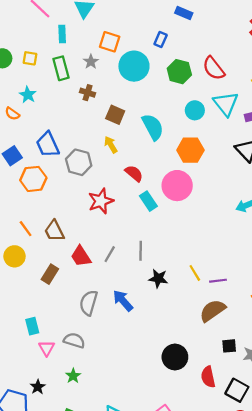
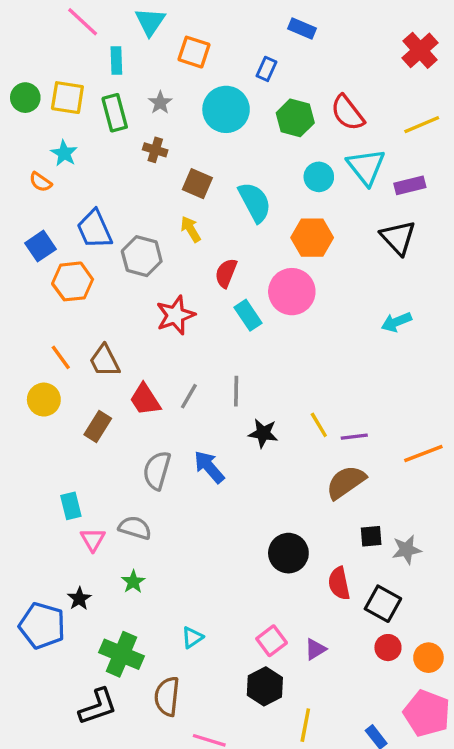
orange square: (110, 42) -> (194, 52), moved
yellow square: (30, 58) -> (67, 98), size x1.5
red semicircle: (134, 173) -> (226, 273), turned -108

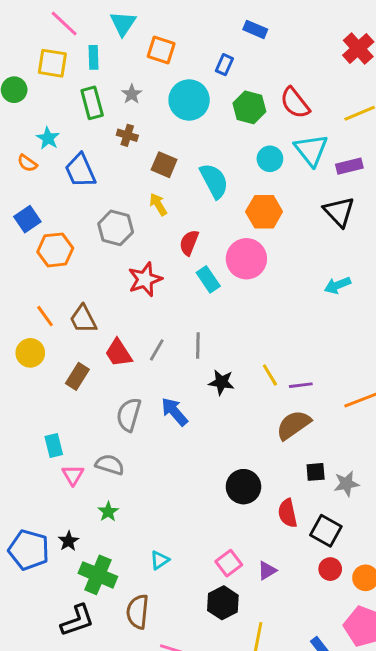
yellow square: (67, 98) -> (52, 63), moved
blue trapezoid: (94, 229) -> (80, 171), moved
black star: (79, 599) -> (69, 541), moved

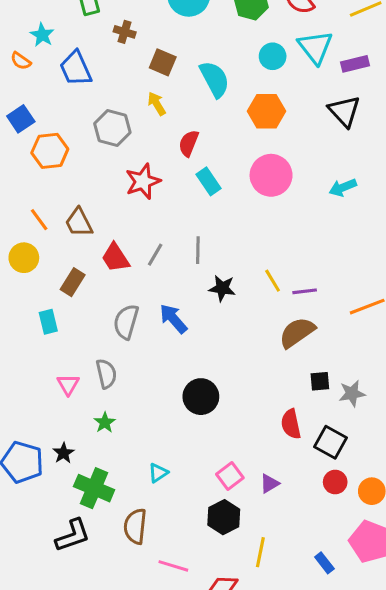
pink circle: (246, 259) -> (271, 175), moved
cyan rectangle: (54, 446) -> (48, 322), moved
gray semicircle: (110, 465) -> (106, 374), turned 60
black circle: (243, 487) -> (201, 397), moved

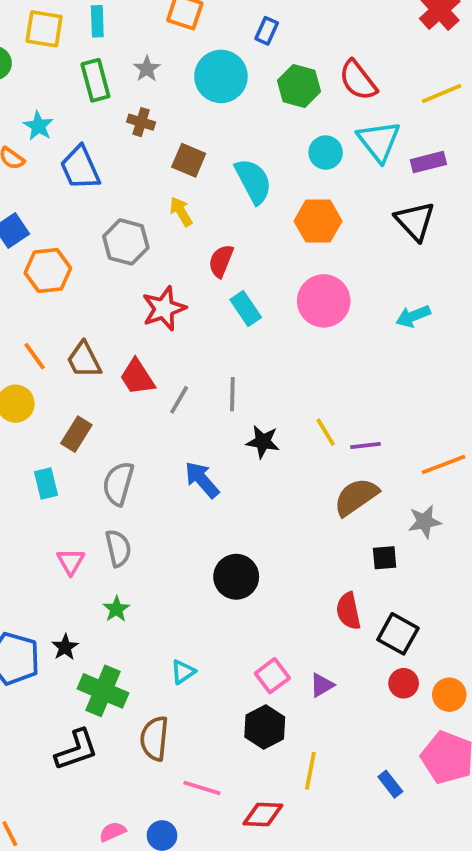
red trapezoid: (115, 258) -> (137, 377), moved
gray semicircle: (126, 322) -> (118, 484), moved
gray star: (352, 394) -> (425, 522), moved

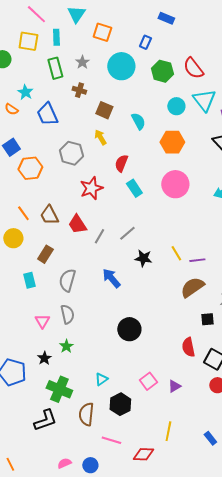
cyan semicircle: (253, 181) -> (138, 121), size x0.7
gray line: (232, 394) -> (127, 233), turned 48
black star: (65, 647) -> (44, 358), moved
black hexagon: (265, 727) -> (120, 404), moved

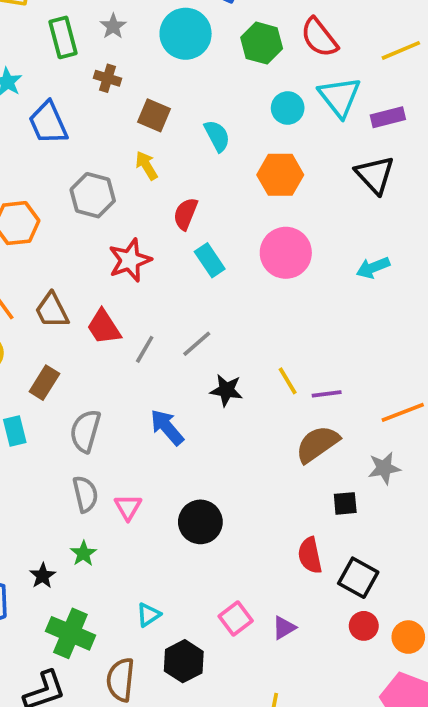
pink triangle: (42, 321) -> (128, 507), moved

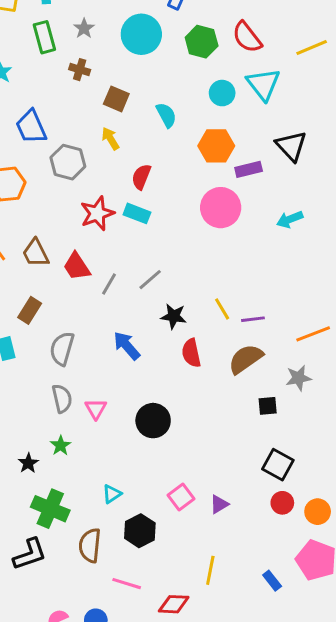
purple rectangle: (388, 117) -> (249, 169), moved
blue trapezoid: (48, 123) -> (31, 127), moved
cyan rectangle: (210, 260) -> (137, 213), moved, turned -35
red semicircle: (310, 555) -> (191, 353), moved

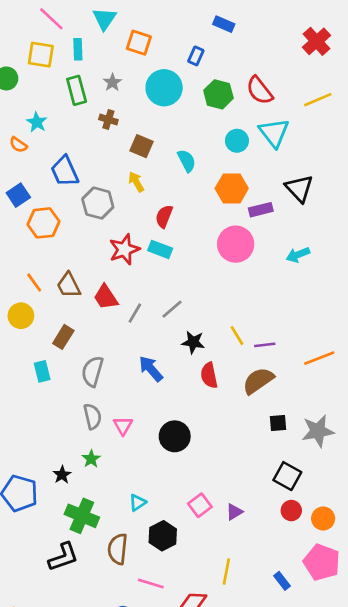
gray star: (298, 378) -> (318, 431), moved, size x1.4

